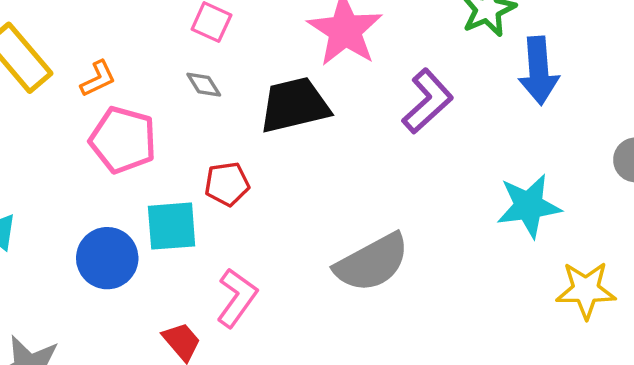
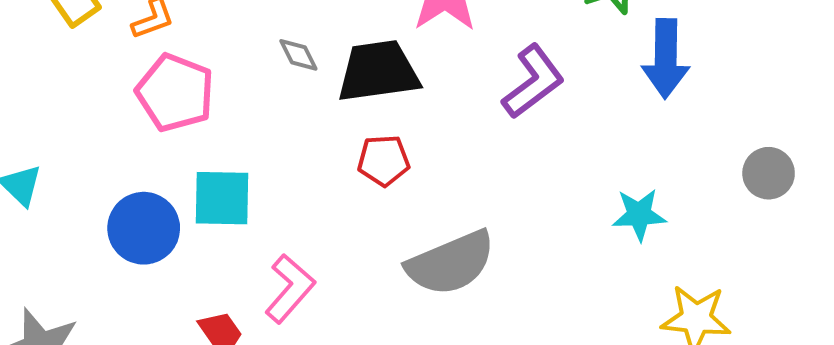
gray diamond: (204, 85) -> (298, 55), moved
red pentagon: (227, 184) -> (384, 160), moved
cyan star: (529, 206) -> (639, 215), size x0.7

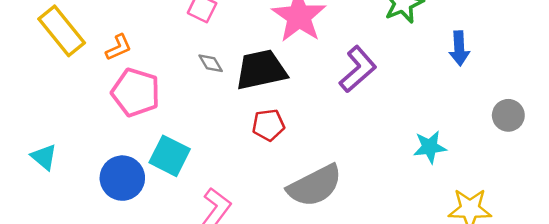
blue arrow: (666, 59) -> (459, 48), moved, size x0.7
cyan square: (222, 198) -> (170, 156), turned 30

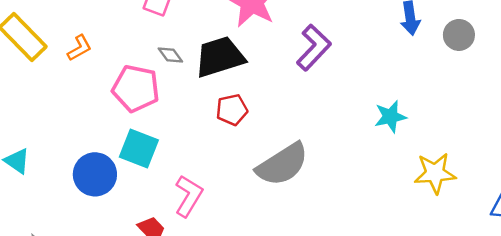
pink pentagon: (136, 92) -> (136, 88), moved
gray circle: (508, 115) -> (459, 35), moved

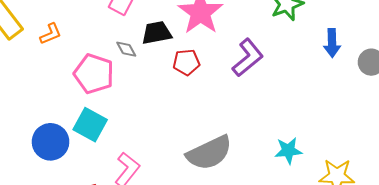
black trapezoid: (220, 57) -> (157, 33), moved, size x0.7
red pentagon: (232, 110) -> (186, 62), moved
cyan star: (390, 117) -> (288, 151), moved

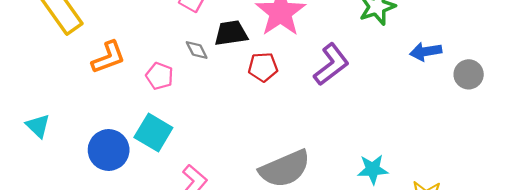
orange L-shape: (51, 34) -> (108, 57), moved, size x1.4
blue arrow: (332, 43) -> (426, 52), turned 80
pink pentagon: (94, 74) -> (160, 76), size x0.6

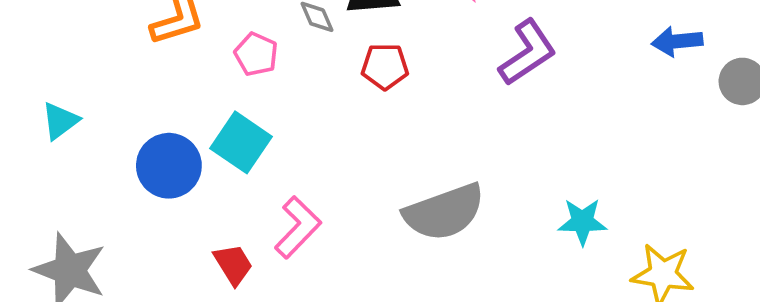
red pentagon: (263, 67) -> (385, 66), moved
cyan triangle: (38, 126) -> (60, 121), turned 36

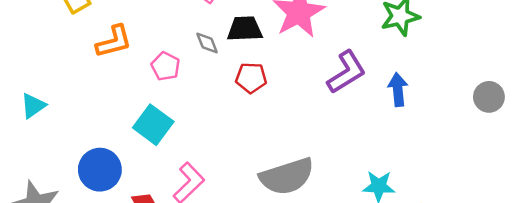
blue arrow: (677, 41) -> (398, 90), moved, turned 88
blue circle: (169, 166) -> (100, 170), moved

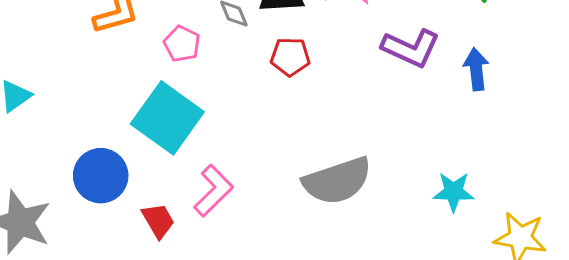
purple L-shape: (346, 72) -> (411, 48), turned 57
cyan square: (153, 125) -> (167, 118), size x1.4

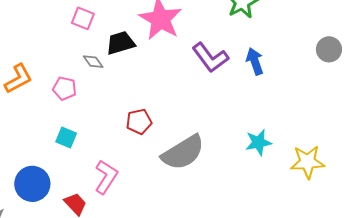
purple L-shape: (411, 48) -> (210, 58), turned 42
red pentagon: (290, 57) -> (139, 122), moved
cyan square: (167, 118) -> (66, 137), size x0.5

